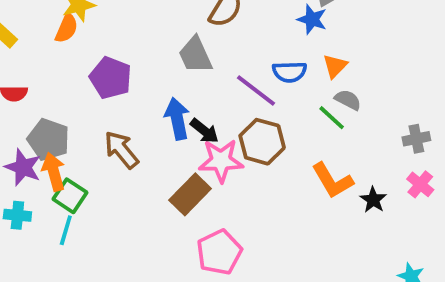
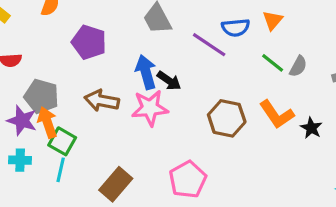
gray semicircle: (348, 100) -> (298, 66), moved, turned 95
brown hexagon: (262, 142) -> (227, 118), moved
brown arrow: (121, 150) -> (102, 101), turned -36
pink star: (221, 161) -> (150, 108), moved
brown rectangle: (190, 194) -> (116, 184), moved

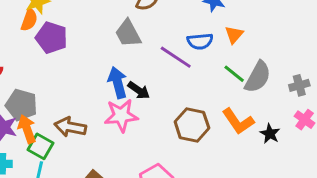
purple pentagon: (89, 42) -> (52, 38), moved
gray semicircle: (298, 66) -> (258, 77), size x1.6
brown arrow: (102, 101) -> (70, 127), moved

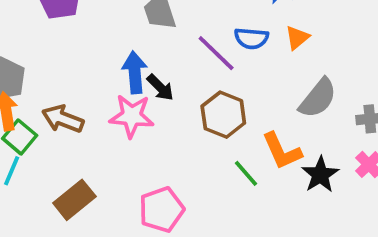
green line: (234, 74) -> (246, 173), moved
brown hexagon: (192, 125) -> (223, 115), moved
black star: (270, 134) -> (320, 175), size x1.4

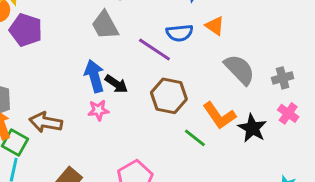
orange triangle: (297, 38) -> (215, 26), turned -36
gray semicircle: (318, 98) -> (239, 70), turned -72
pink star: (132, 116) -> (98, 110), size x0.6

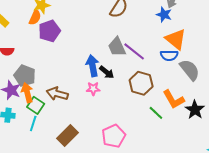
gray trapezoid: (105, 25) -> (117, 47), moved
orange triangle: (215, 26) -> (176, 39), size x1.6
purple pentagon: (26, 30) -> (49, 31), turned 30
blue semicircle: (180, 33) -> (169, 55), moved

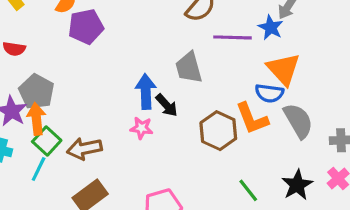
purple line: (134, 51) -> (233, 37), moved, turned -45
brown arrow: (57, 94) -> (84, 149), moved, turned -35
orange L-shape: (174, 99) -> (252, 118), moved
green line: (156, 113) -> (248, 190), moved

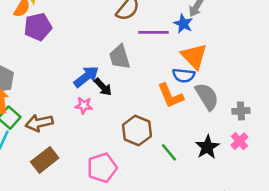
blue arrow: (146, 92) -> (86, 77), turned 56
brown hexagon: (218, 131) -> (137, 131), moved

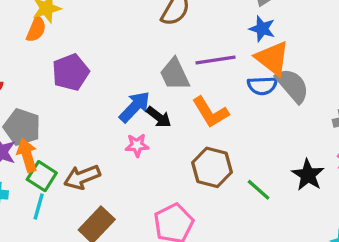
blue star: (183, 24) -> (262, 29), moved
purple pentagon: (38, 27) -> (71, 72), moved
purple line: (153, 32) -> (216, 60), moved
orange L-shape: (170, 96) -> (210, 112), moved
gray semicircle: (207, 96) -> (292, 85), moved

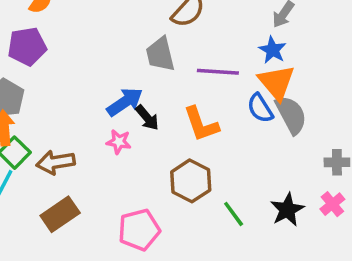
purple pentagon: (71, 72) -> (27, 46), moved
gray trapezoid: (175, 74) -> (160, 54), moved
blue semicircle: (262, 86) -> (260, 108), turned 48

